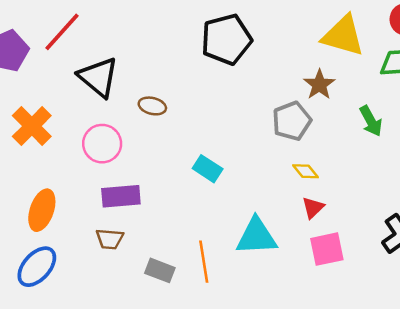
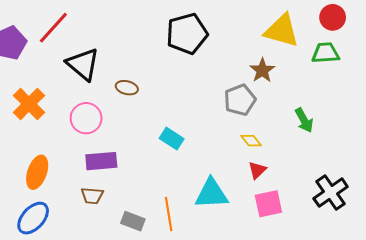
green arrow: (371, 121) -> (304, 120), moved

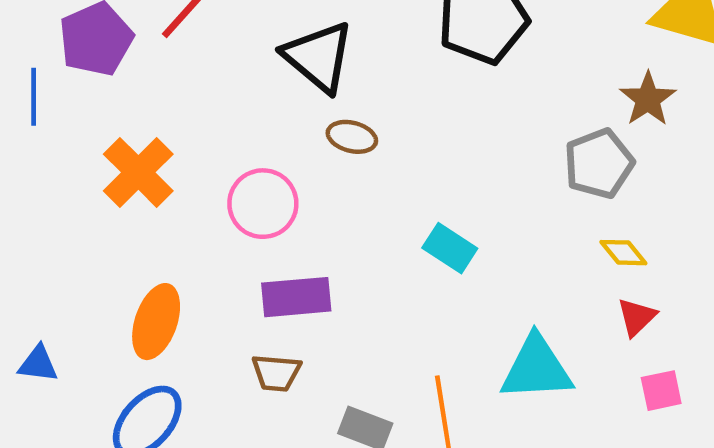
black triangle: (83, 64) -> (319, 57), moved
pink square: (268, 204) -> (661, 391), size x0.7

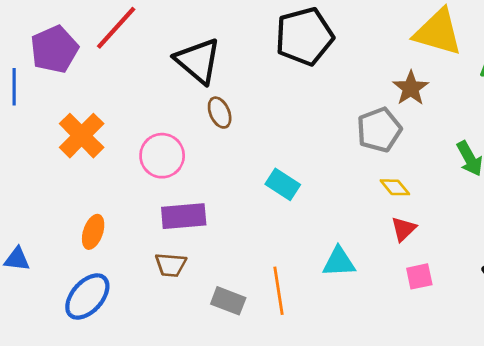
brown ellipse: (352, 137) -> (220, 113), turned 52
orange ellipse: (156, 322) -> (93, 232), size x0.7
cyan triangle: (537, 368) -> (339, 262), size x0.7

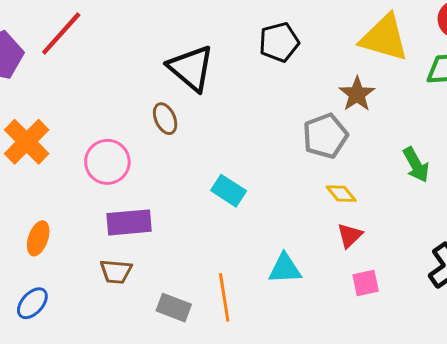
black pentagon: (304, 36) -> (279, 42), moved, size x0.7
black triangle: (198, 61) -> (191, 68), moved
blue ellipse: (87, 297) -> (32, 303), size x0.7

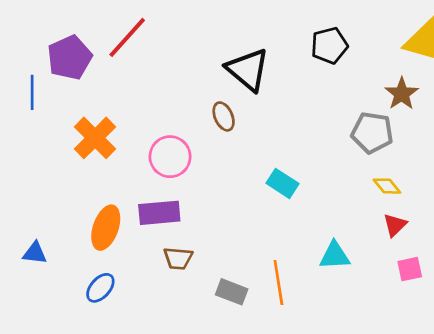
gray pentagon: (325, 136) -> (372, 133), turned 30
purple rectangle: (129, 222) -> (159, 213), moved
orange ellipse: (38, 238) -> (106, 228), size x1.4

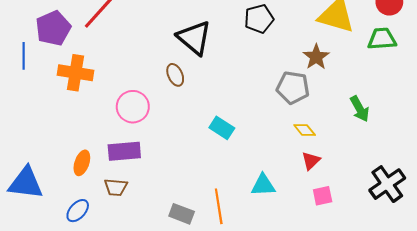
orange cross: (95, 138) -> (76, 73), moved, turned -36
orange ellipse: (106, 228) -> (82, 163), size x0.7
blue triangle: (35, 253) -> (26, 183), size x1.8
brown trapezoid: (178, 258) -> (116, 187), moved

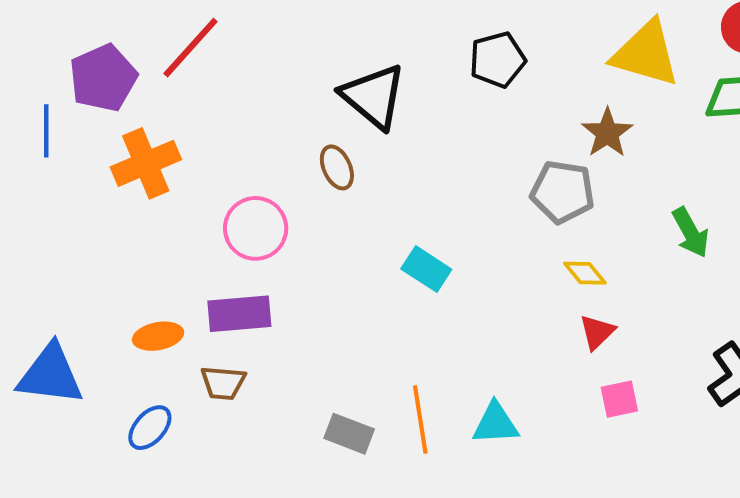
orange cross: (76, 73) -> (146, 163), turned -32
orange ellipse: (82, 163) -> (158, 336), turned 60
cyan triangle: (263, 185) -> (495, 424), moved

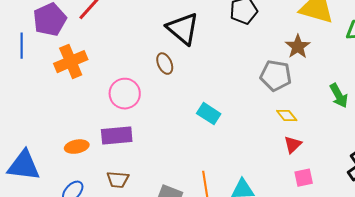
brown trapezoid: (223, 383) -> (118, 180), moved

